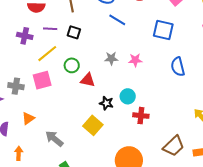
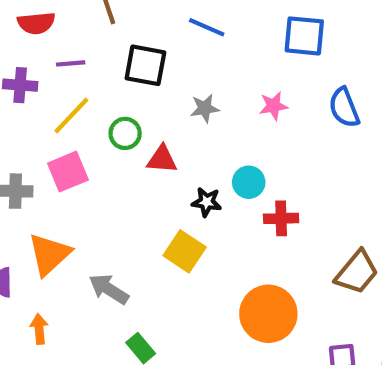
black square: (74, 32) -> (145, 65), moved, size x1.5
pink star: (135, 60) -> (273, 106), moved
orange triangle: (28, 118) -> (49, 254), size x1.6

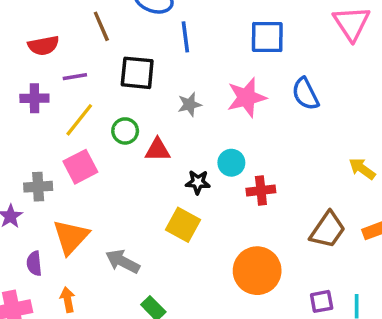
blue line: (207, 27) -> (185, 37), turned 64
pink star: (273, 106) -> (247, 97), size x1.6

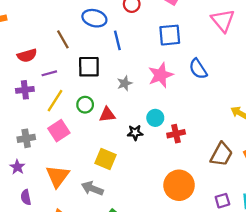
gray cross: (38, 187) -> (26, 138), moved
yellow square: (183, 225) -> (106, 159), moved
purple semicircle: (34, 263) -> (26, 197), moved

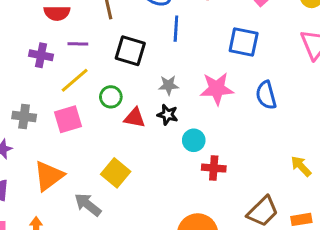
black star: (135, 133) -> (168, 115), moved

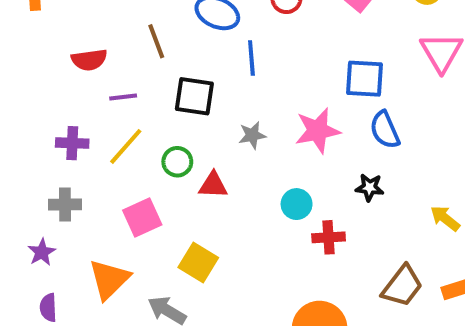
blue square: (244, 42) -> (364, 79), moved
purple cross: (41, 55) -> (72, 143), moved
black star: (168, 115) -> (370, 187), moved
pink square: (68, 119) -> (142, 218), moved

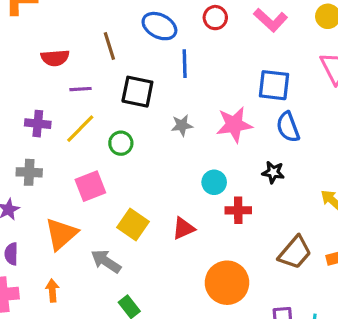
red triangle: (213, 185) -> (184, 228), moved, turned -30

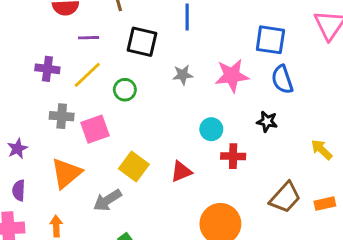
gray cross: (29, 172) -> (62, 116), moved
gray arrow: (106, 261) -> (107, 200), turned -68

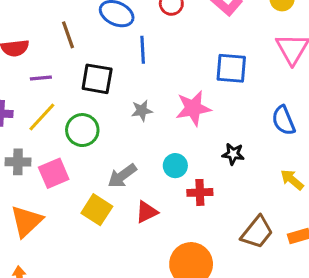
blue semicircle: (282, 79) -> (283, 120), moved
green circle: (125, 90) -> (82, 130), size x1.4
gray arrow: (107, 200) -> (122, 176), moved

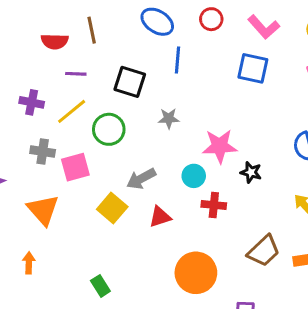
brown line: (68, 35) -> (92, 30), moved
blue square: (231, 68) -> (253, 68), moved
pink star: (193, 108) -> (220, 146), moved
orange triangle: (26, 221) -> (43, 210), turned -36

